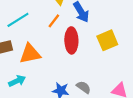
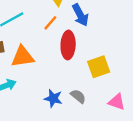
yellow square: (107, 40) -> (99, 67), moved

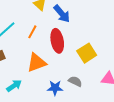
orange line: (50, 23) -> (32, 32), moved
orange triangle: (23, 57) -> (37, 63), moved

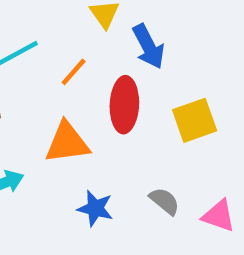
yellow square: (87, 53) -> (195, 120), moved
gray semicircle: (75, 81) -> (165, 201), moved

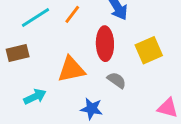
orange line: (74, 72) -> (72, 14), moved
gray semicircle: (165, 201) -> (117, 80), moved

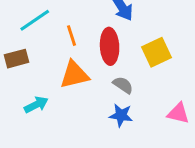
orange line: (72, 14) -> (71, 36), moved, turned -54
blue star: (92, 109) -> (121, 115), moved

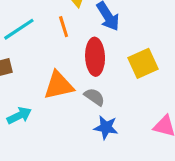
orange line: (71, 36) -> (64, 27), moved
gray semicircle: (123, 85) -> (94, 97), moved

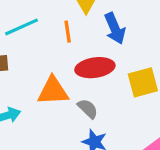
red ellipse: (95, 57) -> (95, 68), turned 75

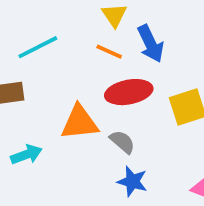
orange line: (68, 32) -> (109, 52), moved, turned -55

